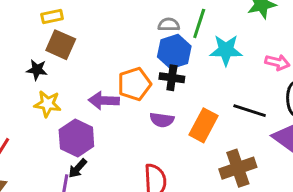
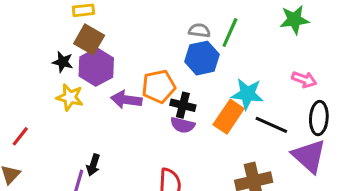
cyan star: (226, 50) -> (247, 94), moved
black cross: (172, 78) -> (183, 105), moved
orange rectangle: (204, 125) -> (229, 117), moved
purple hexagon: (76, 138) -> (96, 67), moved
black arrow: (78, 168) -> (93, 165), turned -30

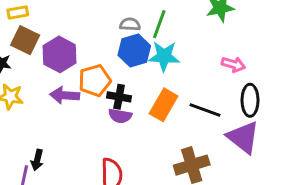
purple hexagon: (96, 67) -> (60, 54), moved
cyan star: (247, 94) -> (164, 56), moved

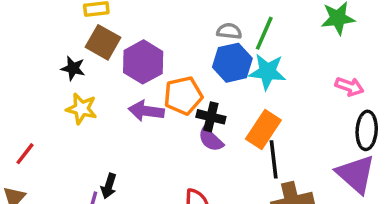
black line: (205, 110) -> (274, 159), moved, turned 60
purple semicircle: (120, 116) -> (211, 140), turned 30

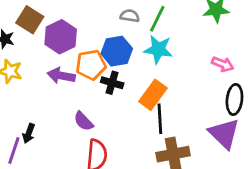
blue hexagon: (232, 63) -> (117, 51), moved
purple semicircle: (211, 140) -> (83, 121), moved

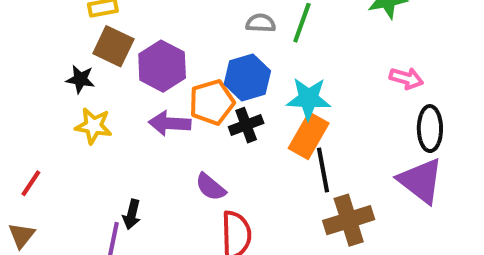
cyan star: (158, 49) -> (308, 99), moved
black cross: (112, 83) -> (246, 125), turned -30

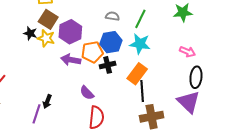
gray semicircle: (261, 23) -> (112, 16), moved
cyan star: (308, 99) -> (140, 44), moved
yellow star: (93, 126) -> (46, 38), moved

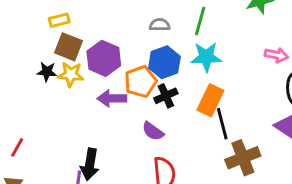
purple semicircle: (87, 93) -> (153, 131), moved
black arrow: (47, 101) -> (90, 164), size x1.5

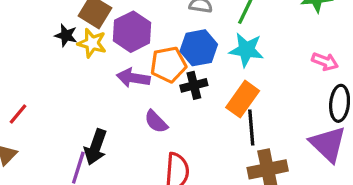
purple semicircle: (153, 131) -> (156, 122), moved

